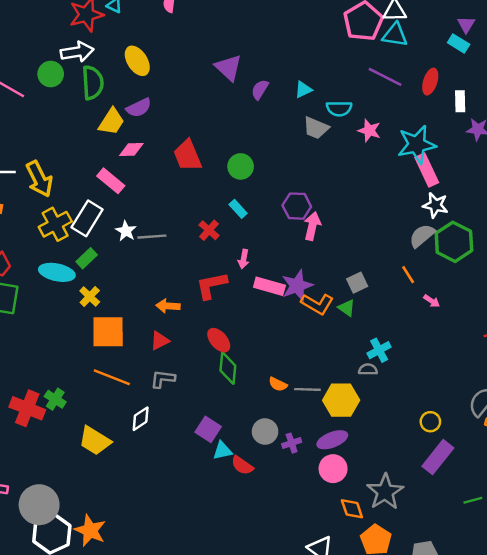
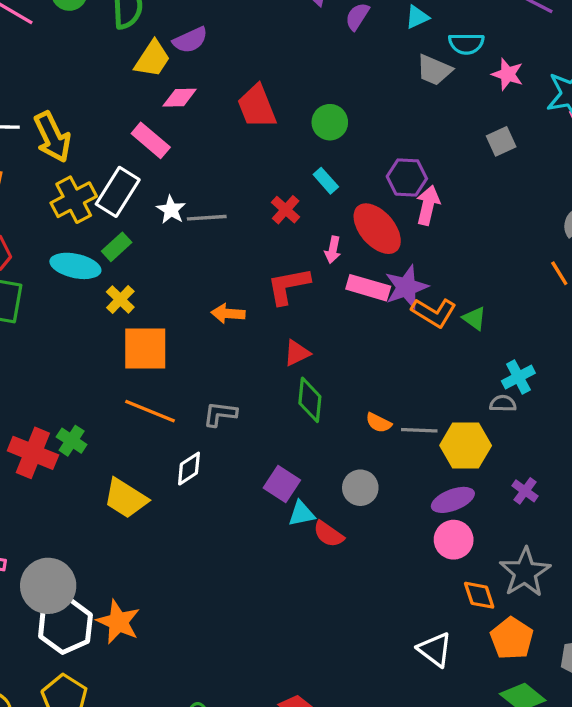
gray square: (357, 283) -> (501, 141), moved
red ellipse: (219, 340) -> (377, 229), moved, size x1.5
red triangle: (160, 341) -> (297, 353), moved
purple cross: (292, 443) -> (525, 491), moved, turned -36

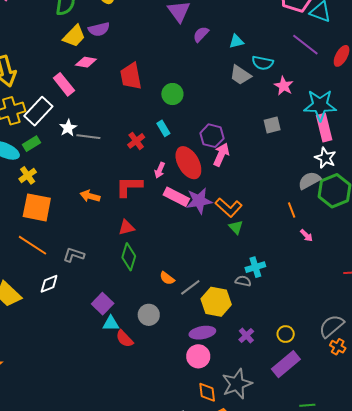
orange L-shape: (434, 313) -> (229, 207), moved
gray line: (419, 430) -> (190, 287), turned -50

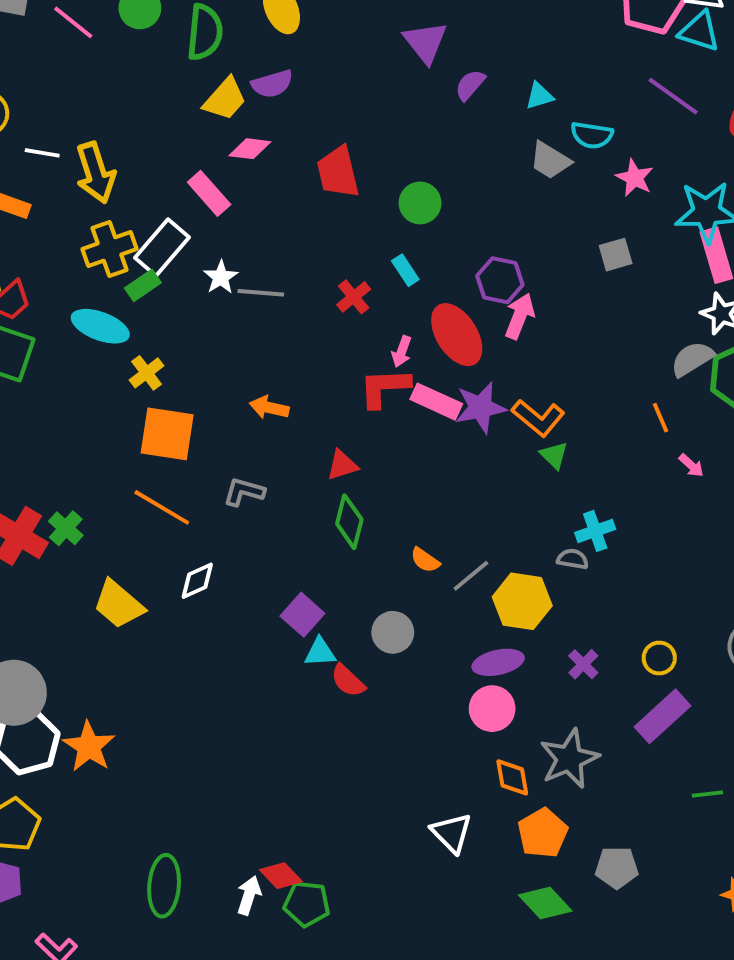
green rectangle: (31, 144) -> (143, 285), moved
red L-shape: (129, 187) -> (384, 388), moved
gray L-shape: (74, 255) -> (244, 492), moved

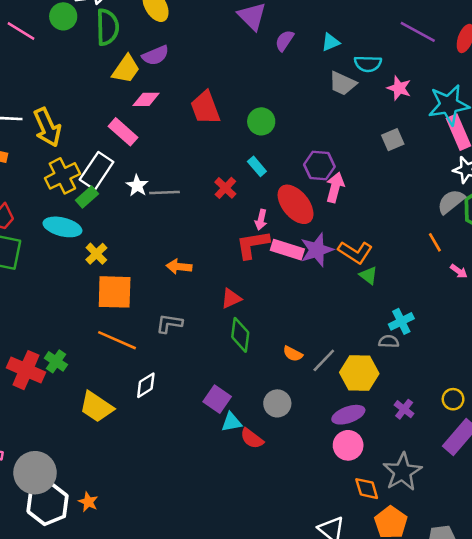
orange star: (89, 747) -> (88, 502), size x0.6

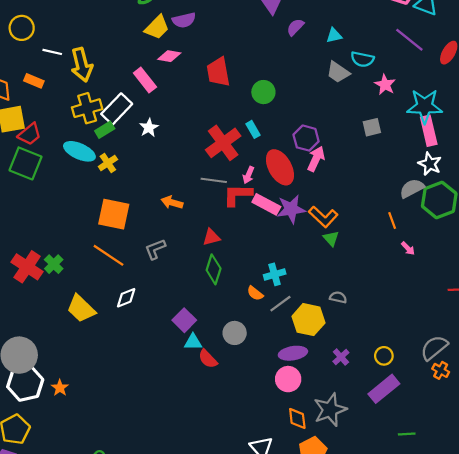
red cross: (225, 188) -> (223, 143), size x1.8
gray line: (164, 192) -> (214, 180), moved
yellow cross: (96, 254) -> (108, 163), moved
cyan cross: (401, 321) -> (275, 274), moved
gray L-shape: (169, 324) -> (155, 249), turned -40

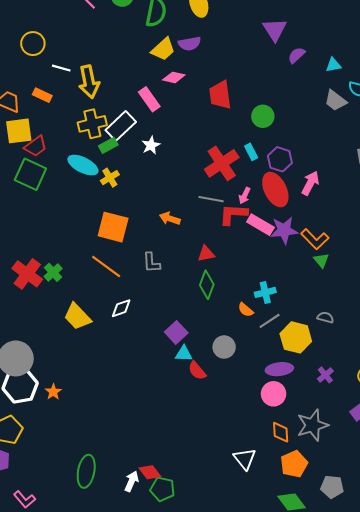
purple hexagon: (306, 138) -> (280, 159), moved
gray L-shape: (155, 249) -> (151, 263), turned -75

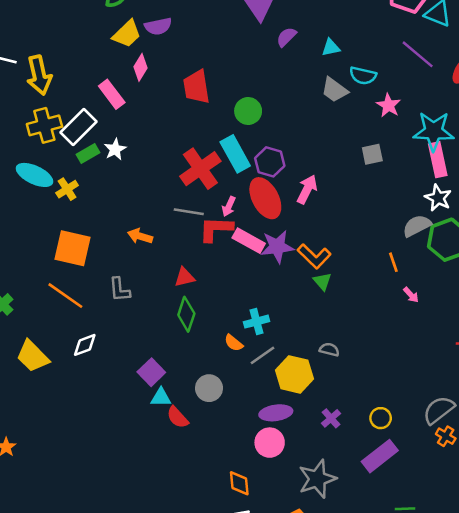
pink diamond: (174, 77) -> (140, 67), turned -70
green rectangle: (108, 145) -> (88, 154), moved
cyan rectangle: (251, 152) -> (235, 154), size x1.8
orange diamond: (281, 432) -> (239, 483), moved

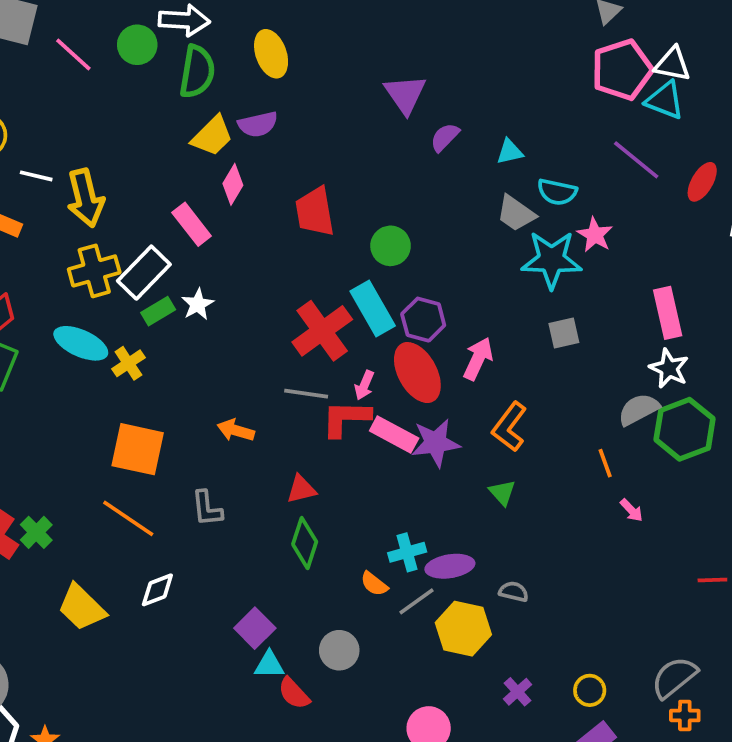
cyan star: (434, 131) -> (552, 260), moved
gray square: (372, 154) -> (564, 333), moved
orange L-shape: (314, 256) -> (509, 427), moved, turned 84
purple ellipse: (276, 413) -> (450, 566), moved
orange cross: (446, 436) -> (685, 715), turned -30

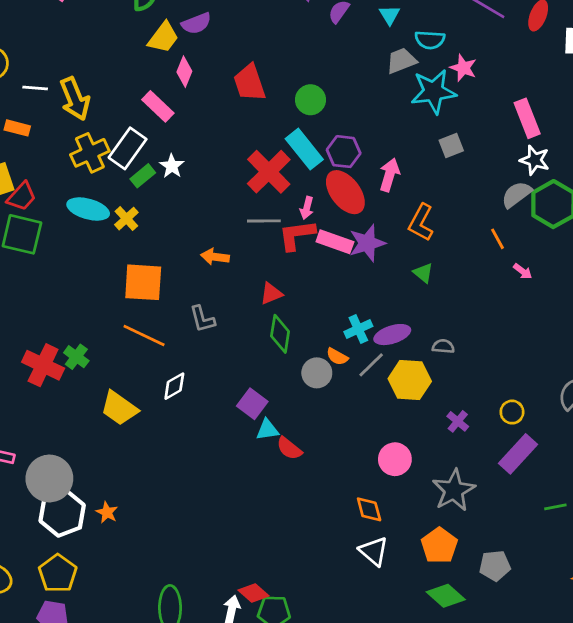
cyan triangle: (510, 152) -> (390, 15), turned -40
gray trapezoid: (516, 213) -> (401, 61), turned 132
gray circle: (339, 650) -> (317, 373), moved

